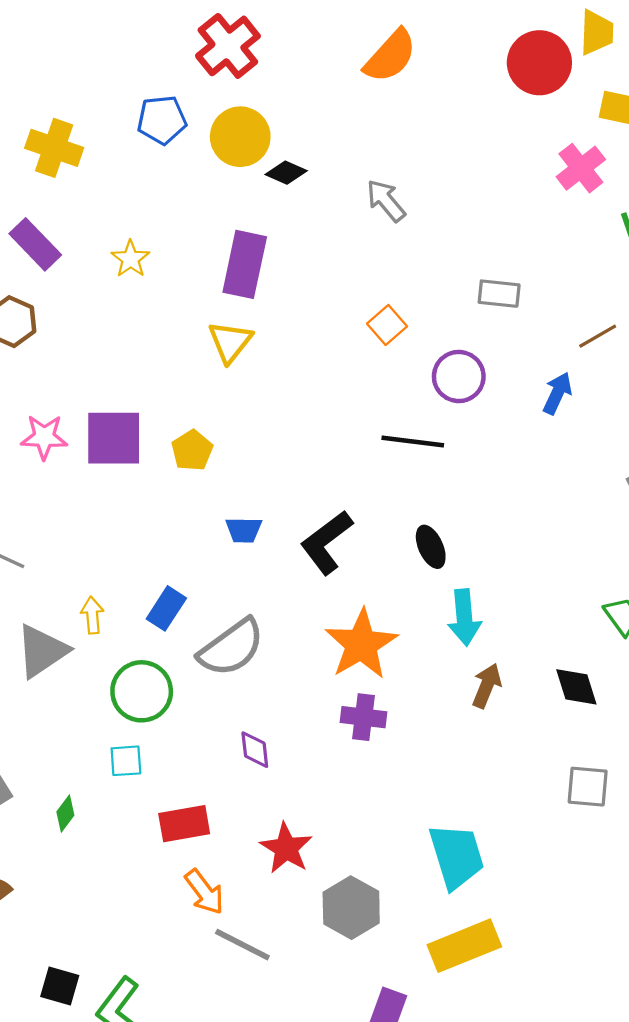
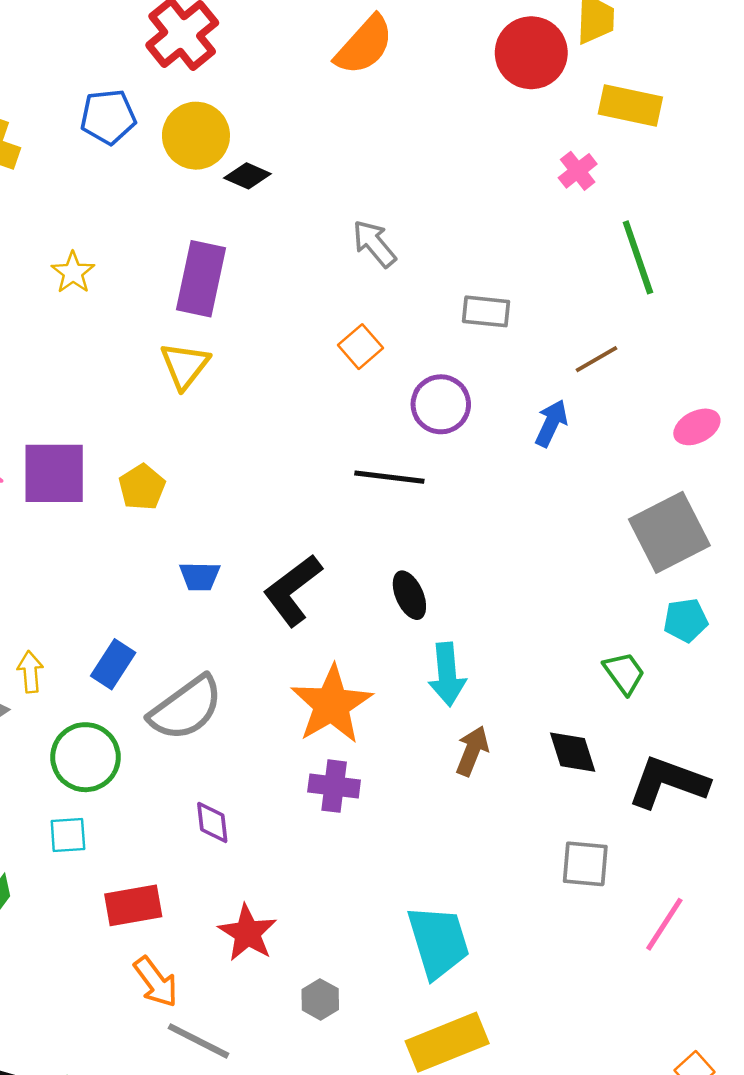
pink cross: (581, 168) -> (578, 171), size x0.7
gray arrow: (386, 201) -> (374, 244), moved
gray hexagon: (351, 908) -> (320, 999), size x0.6

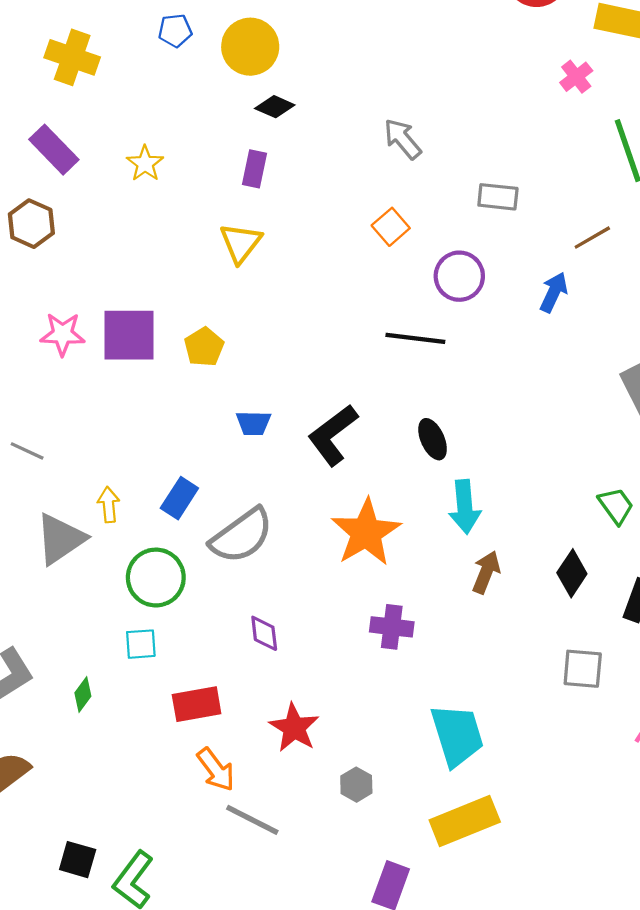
blue pentagon: (108, 117) -> (175, 31), size x0.7
black diamond: (247, 176) -> (275, 107), moved
purple rectangle: (201, 279) -> (254, 169), size x0.6
black diamond: (573, 752) -> (572, 573), turned 51
purple cross: (334, 786) -> (392, 627), moved

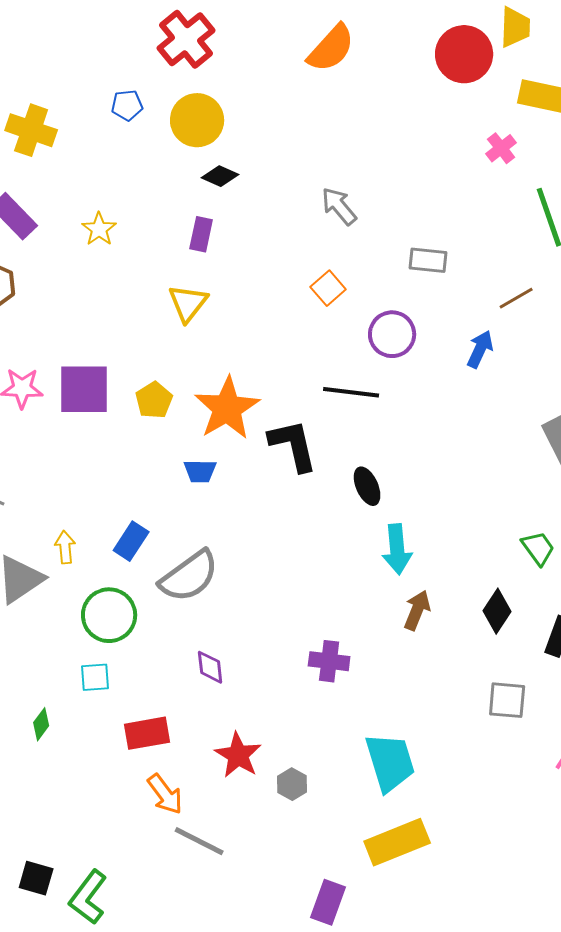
black L-shape: (333, 435) -> (293, 445), moved, turned 114
orange star: (366, 532) -> (227, 408), moved
gray hexagon: (356, 785) -> (292, 784), moved

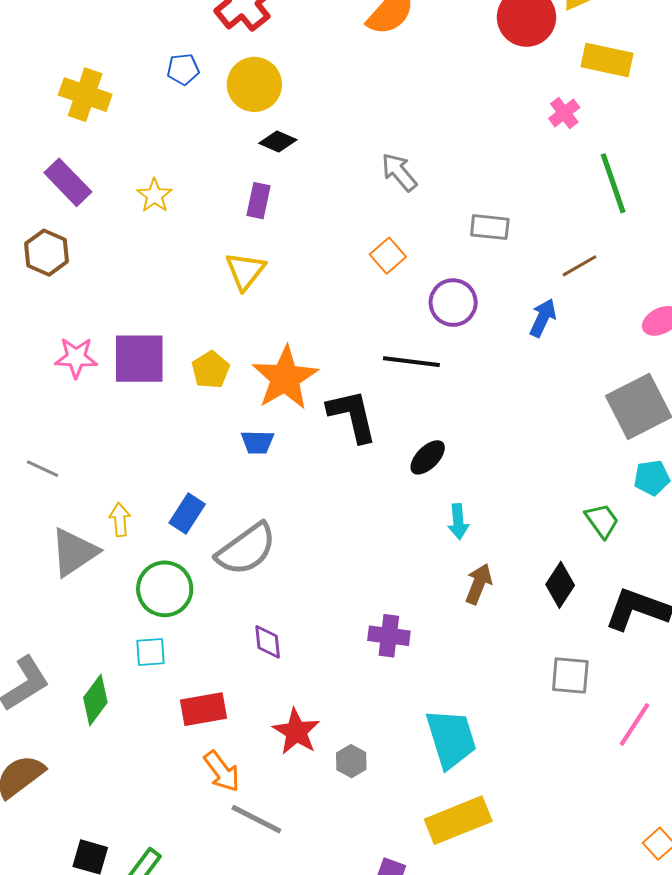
black ellipse: (367, 486) -> (428, 457), turned 69
cyan arrow: (397, 549) -> (458, 522), size x0.7
green diamond: (41, 724) -> (95, 700), size x1.5

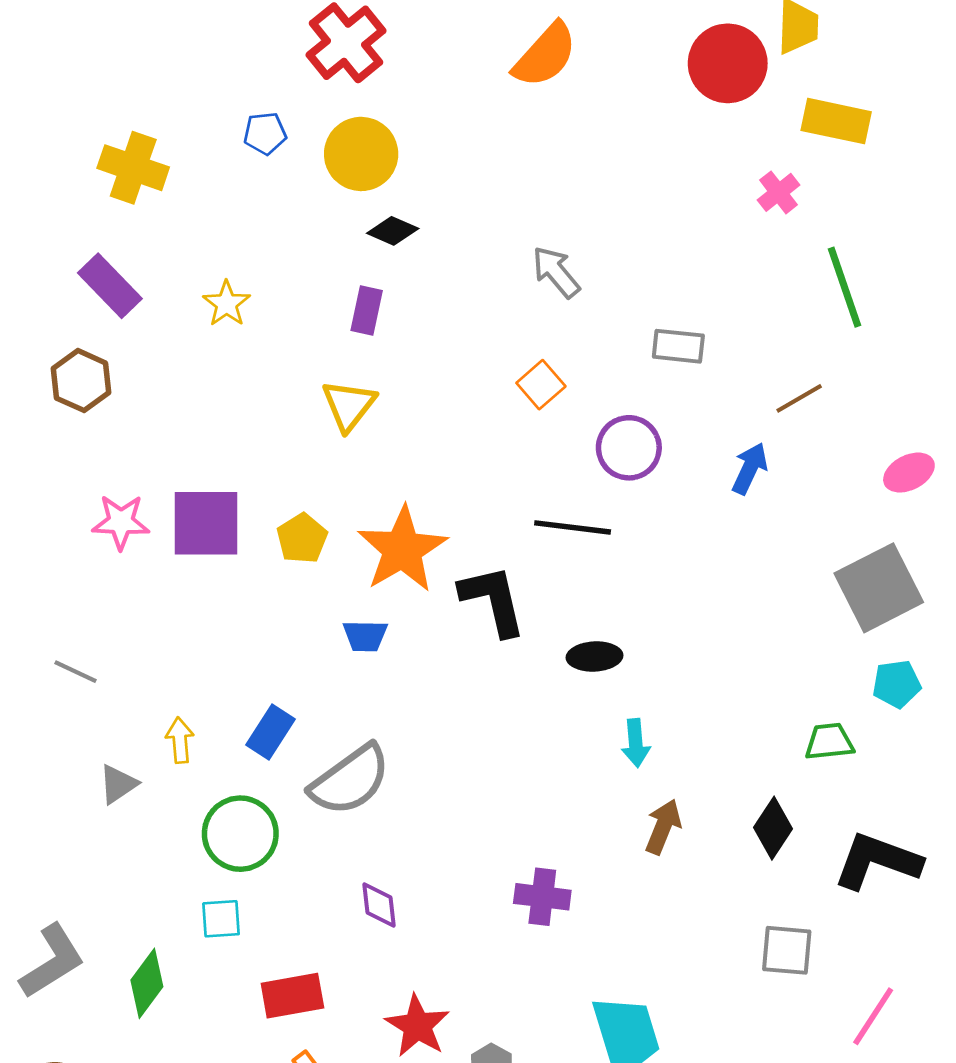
black ellipse: (428, 457) -> (595, 656), turned 42
green trapezoid: (602, 521) -> (829, 742), turned -60
gray triangle: (74, 552) -> (118, 784), size x0.6

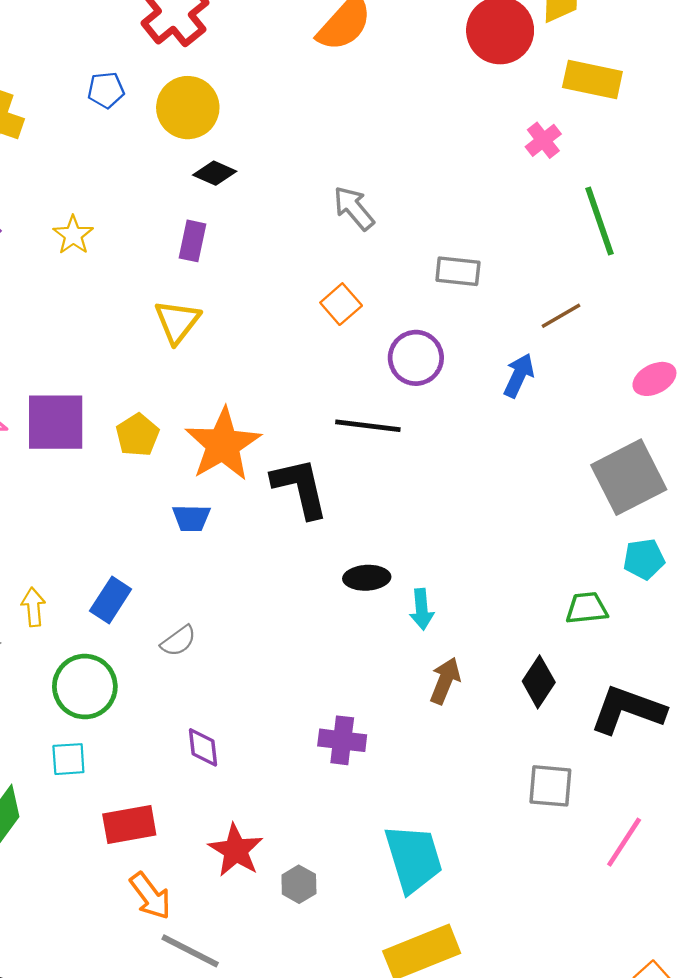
black ellipse: (595, 656) -> (367, 578), moved
gray semicircle: (350, 780) -> (178, 641), size x0.5

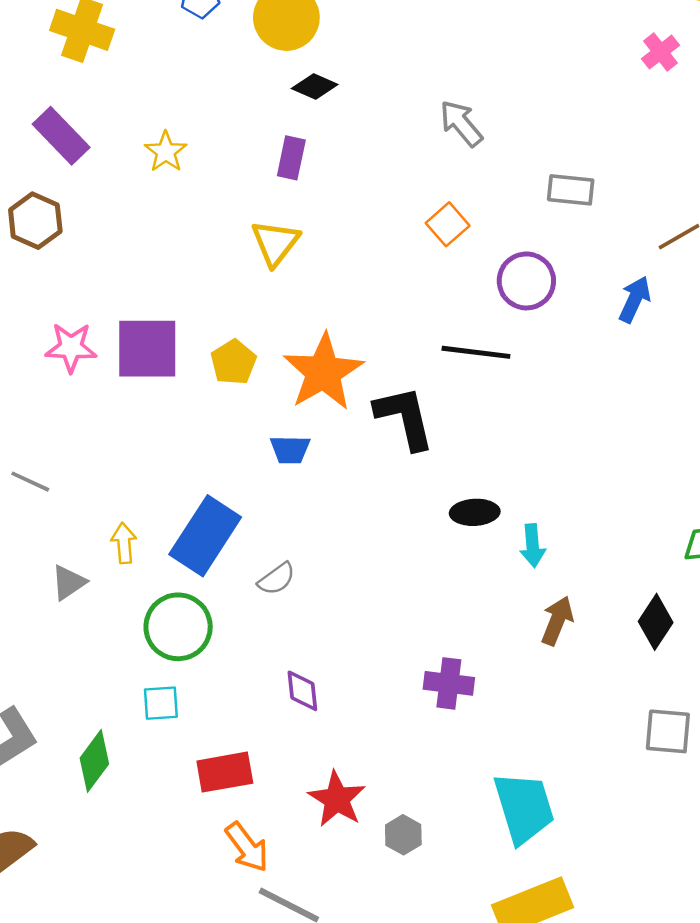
blue rectangle: (111, 600) -> (205, 536), size x1.6

